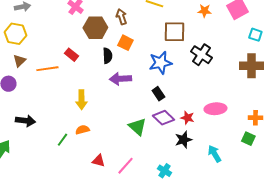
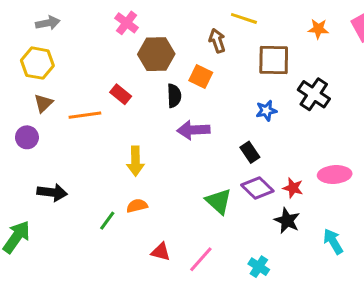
brown arrow: (121, 17) -> (217, 41), moved
blue star: (160, 63) -> (266, 111), moved, size x0.6
black star: (183, 140) -> (287, 221), turned -30

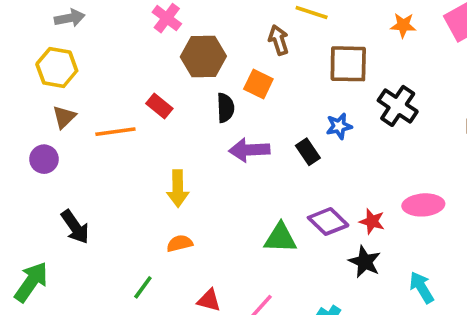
black rectangle: (250, 152) -> (308, 152), moved
black arrow: (52, 192) -> (75, 227), turned 48
green triangle: (219, 201) -> (280, 238), turned -40
green line: (107, 221) -> (143, 287), moved

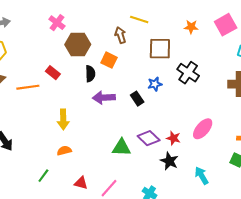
pink ellipse: (423, 205) -> (203, 129), turned -45

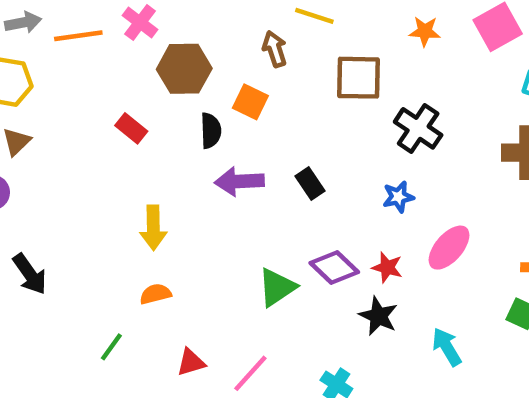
blue star: (155, 84) -> (398, 197), moved
orange line: (28, 87) -> (78, 36), moved
green triangle: (121, 148) -> (277, 287), turned -36
red triangle: (81, 183) -> (191, 362), turned -32

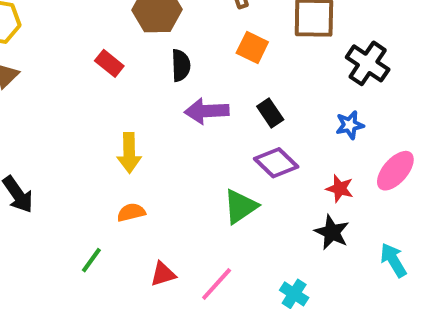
orange square: (250, 102) -> (252, 48), moved
purple diamond: (334, 267) -> (276, 163), moved

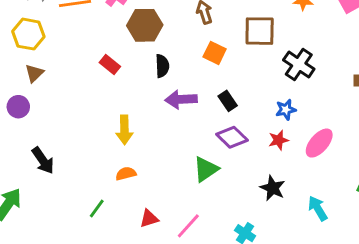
red star: (340, 189) -> (278, 140), moved, turned -30

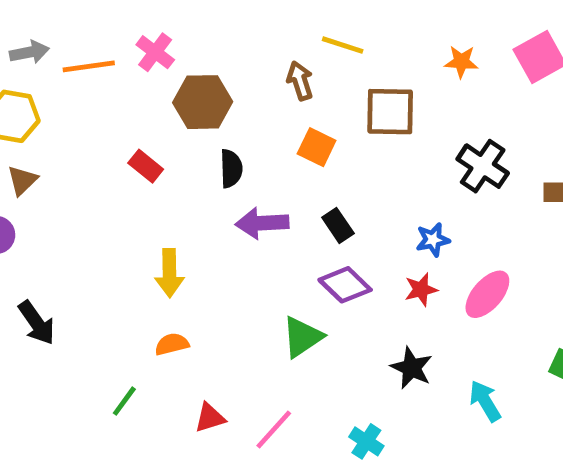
black cross: (299, 65) -> (483, 166), moved

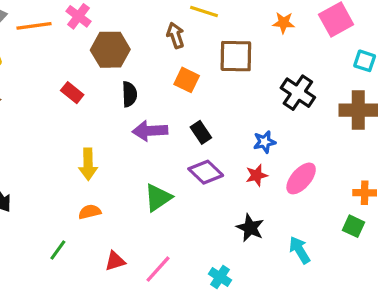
green triangle: (302, 337) -> (158, 198), moved

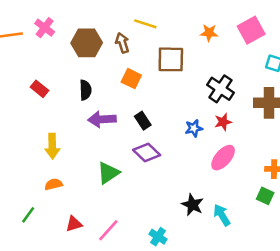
brown hexagon: (110, 50) -> (87, 43), moved
red star: (257, 175) -> (223, 122), moved
black star: (250, 228) -> (192, 205), moved

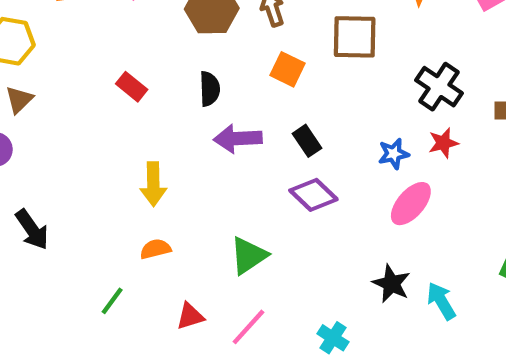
pink ellipse: (223, 158) -> (411, 204), moved
green triangle: (108, 173) -> (249, 255), moved

